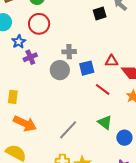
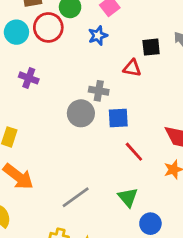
red circle: (39, 24) -> (48, 27), moved
blue star: (19, 42) -> (98, 36), moved
purple cross: (30, 57) -> (29, 78), moved, turned 32
red triangle: (112, 61) -> (132, 68), moved

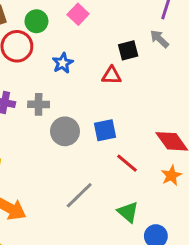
blue star: (98, 36) -> (63, 63), moved
gray cross: (99, 91) -> (39, 104), moved
gray line: (76, 197) -> (79, 195), moved

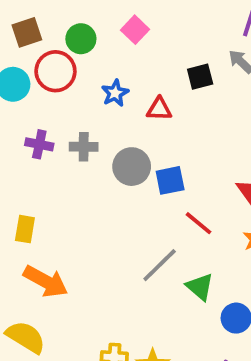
red triangle: (112, 75) -> (159, 109), moved
gray circle: (65, 131) -> (132, 167), moved
gray line: (79, 195) -> (160, 265), moved

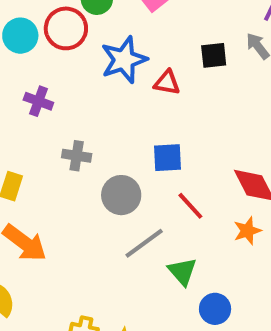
blue star: (115, 93) -> (124, 60), size x1.6
gray cross: (84, 147) -> (77, 156), moved
gray circle: (132, 167) -> (121, 195), moved

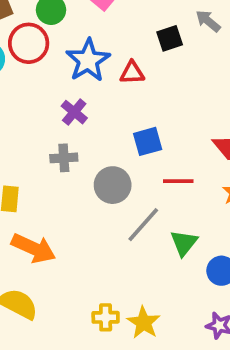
purple cross: (38, 101) -> (74, 112), moved, turned 32
red line: (190, 206) -> (178, 181), turned -36
green triangle: (182, 271) -> (184, 243), turned 32

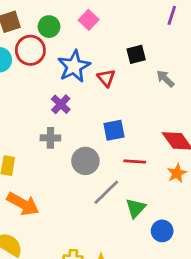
gray arrow: (208, 21) -> (165, 79), moved
red triangle: (132, 73) -> (106, 78), turned 48

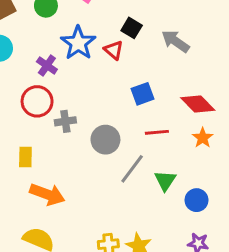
red circle: (30, 50) -> (37, 101), moved
black square: (136, 54) -> (132, 28), moved, turned -36
gray arrow: (165, 79) -> (175, 41), size x1.4
purple cross: (61, 104) -> (47, 65), moved
blue square: (114, 130) -> (142, 94), moved

